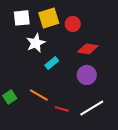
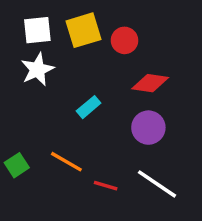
white star: (36, 43) -> (37, 69), moved
white line: (92, 108) -> (157, 184), turned 65

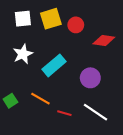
white star: (37, 69) -> (23, 54), moved
red diamond: (150, 83) -> (104, 40), moved
cyan rectangle: (89, 107) -> (54, 65), size x1.6

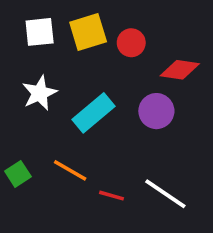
purple circle: (90, 78) -> (156, 111), moved

